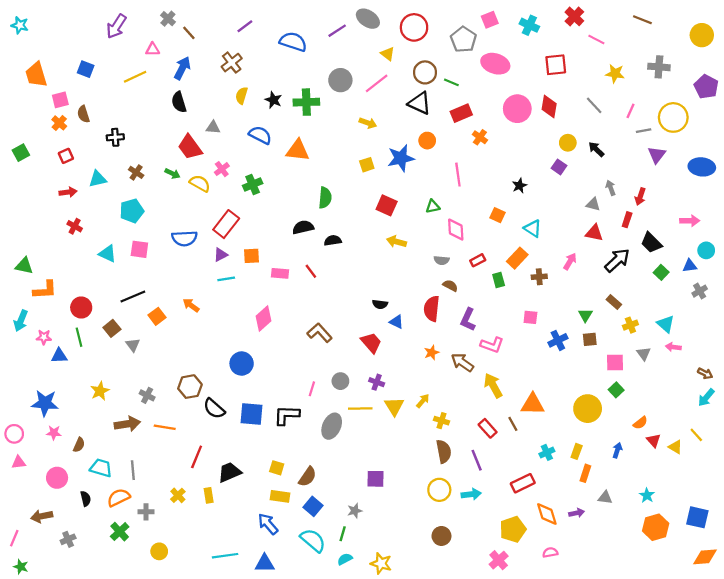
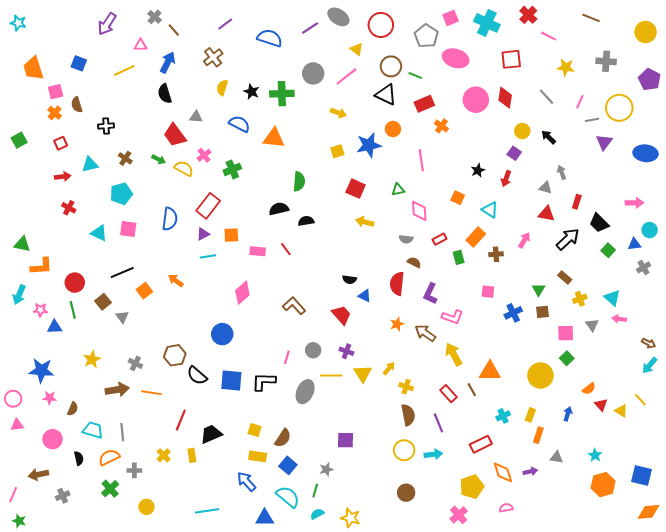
cyan cross: (529, 25) -> (487, 23), size x1.4
red arrow: (640, 197) -> (506, 179), moved
blue semicircle: (184, 238) -> (170, 219), turned -80
blue triangle: (265, 563) -> (265, 518), moved

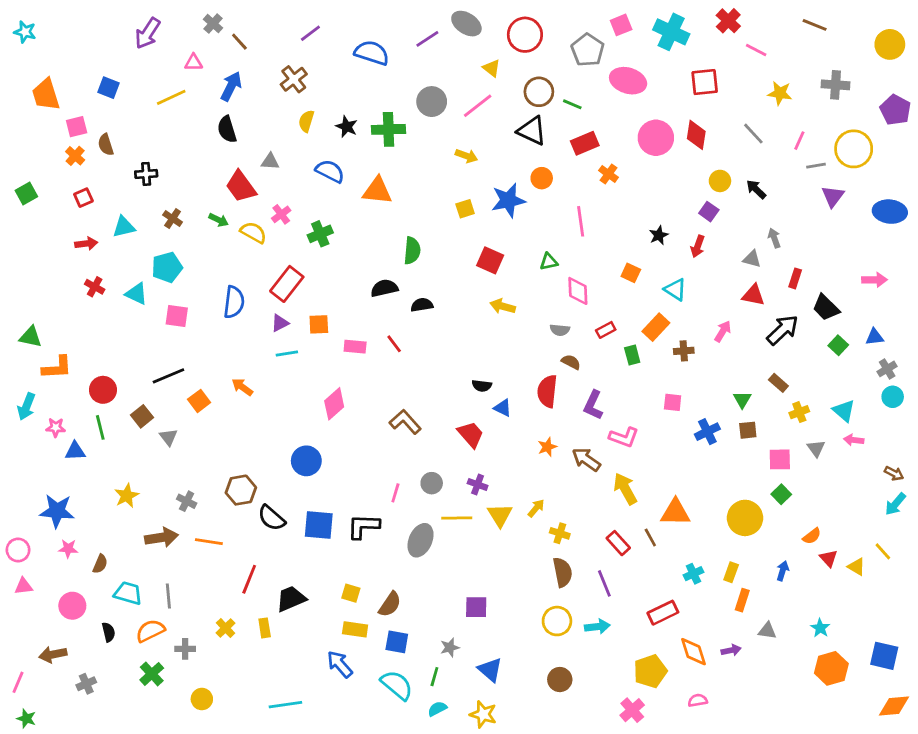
cyan circle: (650, 230) -> (893, 397), moved
cyan triangle: (99, 233) -> (136, 294), moved
blue square: (288, 465) -> (397, 642), turned -30
blue triangle: (265, 518) -> (490, 670), moved, turned 42

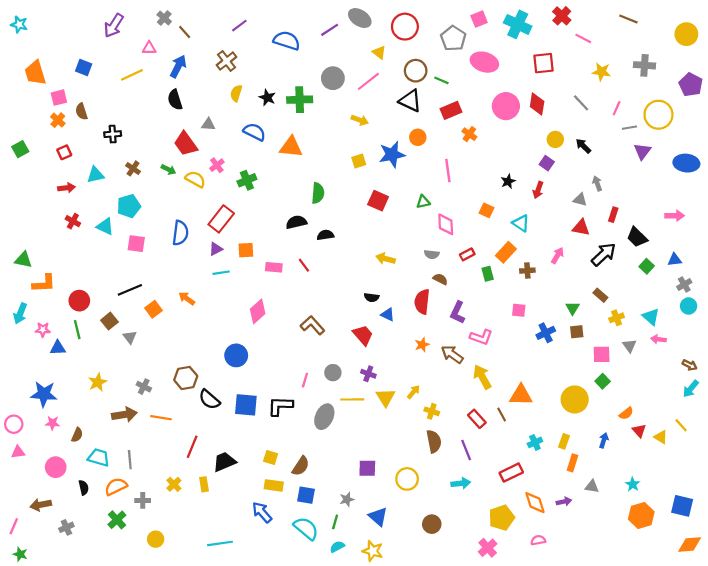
yellow arrow: (503, 306) -> (386, 259), moved
yellow circle: (557, 621) -> (407, 479), moved

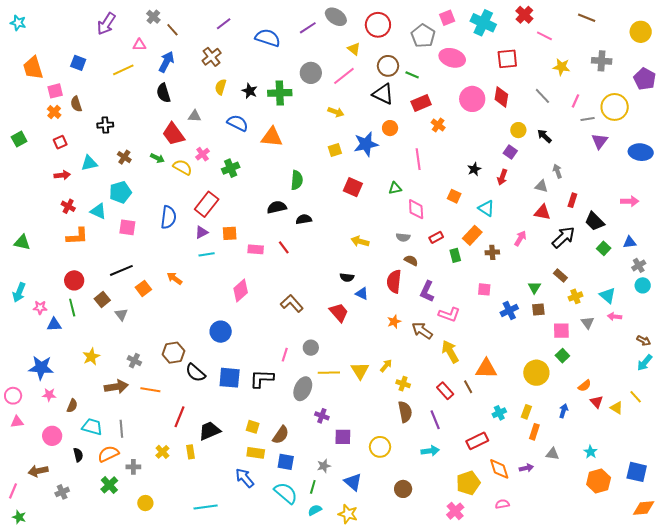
orange L-shape: (44, 283) -> (77, 236), moved
purple cross: (368, 374) -> (322, 416), moved

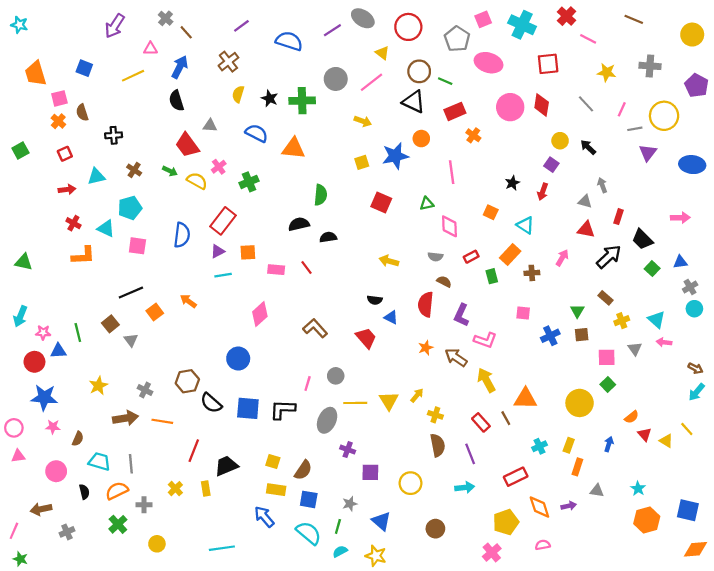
red circle: (74, 280) -> (34, 362), moved

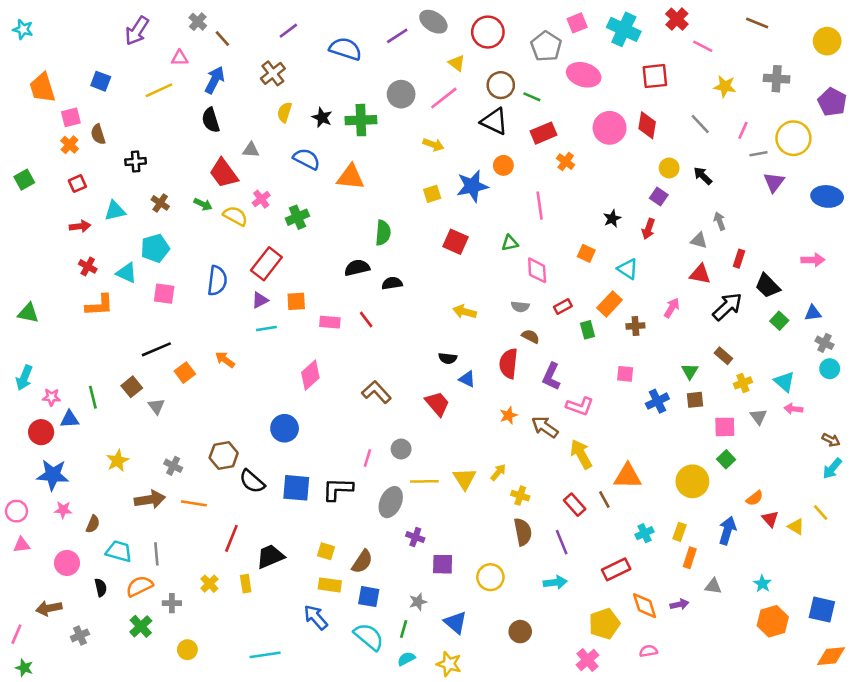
gray cross: (690, 287) -> (825, 343), turned -32
blue arrow: (609, 444) -> (727, 531), size x1.5

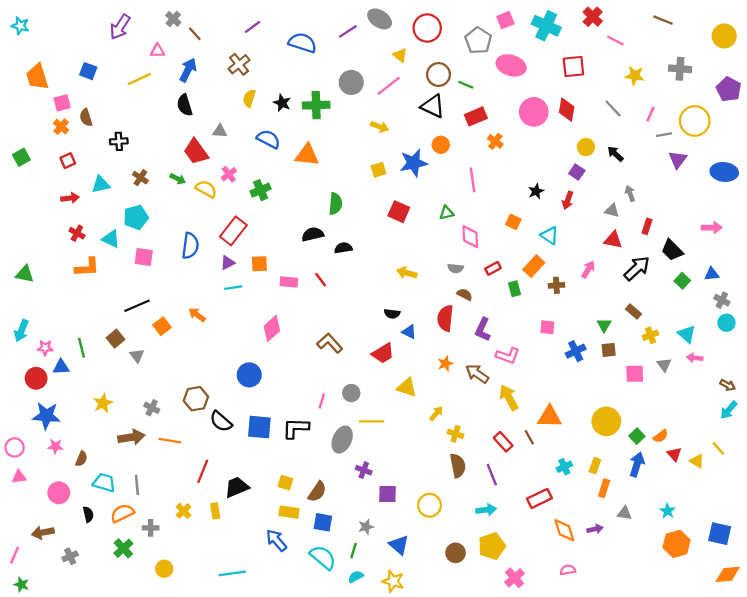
red trapezoid: (437, 404) -> (383, 353), turned 100
green square: (726, 459) -> (637, 436), moved
yellow triangle: (465, 479) -> (407, 387), moved, turned -40
yellow pentagon: (604, 624) -> (492, 546), moved

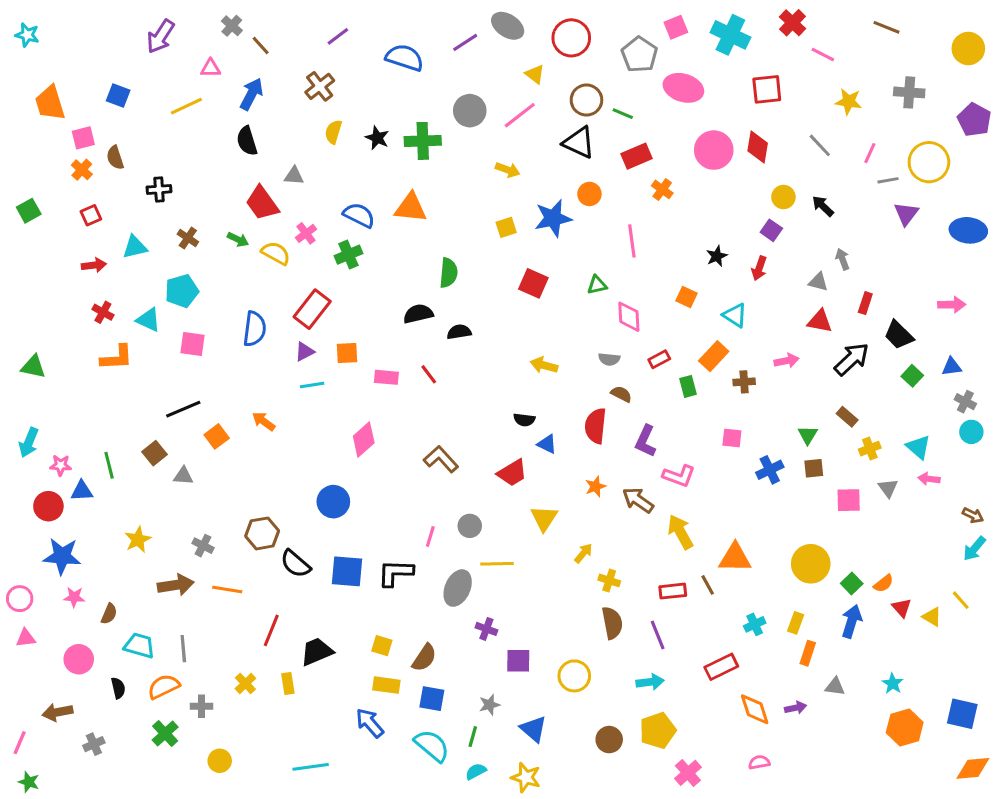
blue semicircle: (268, 139) -> (359, 215), moved
pink arrow: (588, 269) -> (786, 361), turned 48
gray triangle: (137, 356) -> (183, 476), turned -49
yellow triangle: (407, 387) -> (544, 518), turned 45
red rectangle: (503, 442) -> (673, 591), turned -54

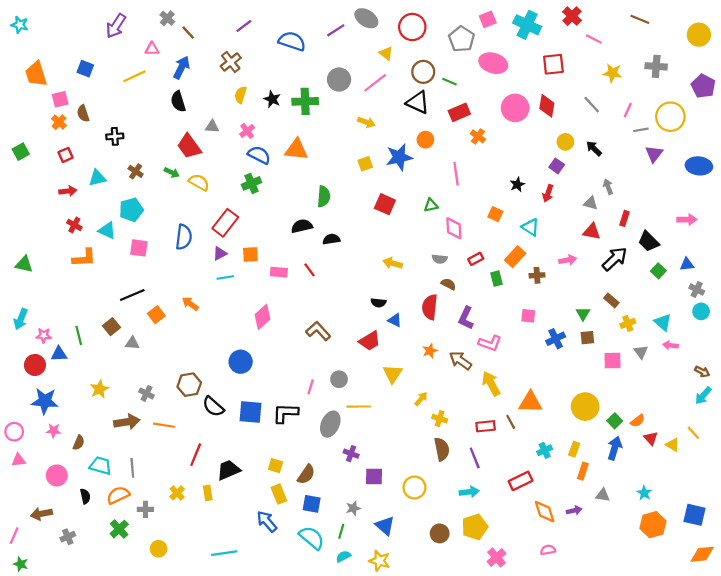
pink cross: (306, 233) -> (247, 131), moved
yellow rectangle: (386, 685) -> (279, 494), turned 60

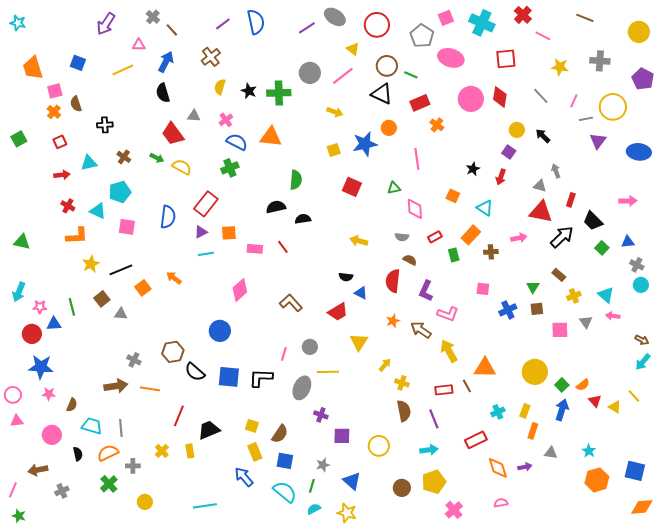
blue semicircle: (292, 41) -> (256, 22), moved, turned 60
red triangle: (592, 232) -> (541, 212), size x1.4
yellow star: (99, 389) -> (91, 264), moved

